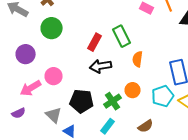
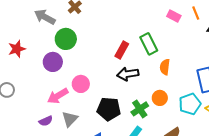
green circle: (52, 28) -> (66, 39), moved
gray triangle: (54, 115) -> (70, 119), moved, turned 30

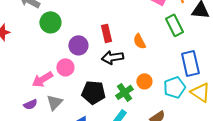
green rectangle: (149, 44) -> (174, 25), moved
red rectangle: (122, 50) -> (106, 33), turned -42
purple circle: (53, 62) -> (78, 45), moved
orange semicircle: (165, 67) -> (139, 41), moved, turned -35

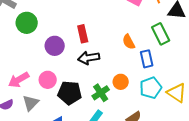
green rectangle: (174, 25) -> (161, 34), moved
orange semicircle: (139, 41) -> (129, 42), moved
blue rectangle: (190, 63) -> (147, 59), moved, size x0.7
pink circle: (65, 67) -> (48, 80), moved

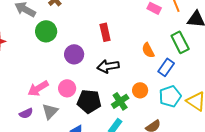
red rectangle: (83, 34) -> (105, 32), moved
blue rectangle: (147, 59) -> (166, 67), turned 48

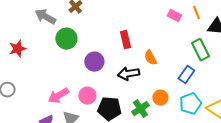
orange semicircle: (148, 50) -> (150, 58), moved

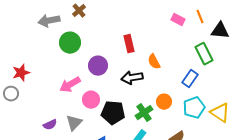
gray arrow: (45, 17) -> (49, 21), turned -40
red star: (17, 49) -> (21, 73), moved
pink arrow: (58, 96) -> (70, 85), moved

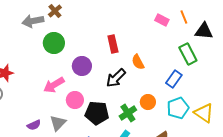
brown cross: (79, 11) -> (55, 11), moved
black arrow: (132, 78) -> (116, 78), turned -35

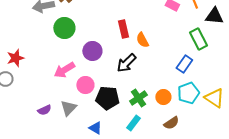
orange semicircle: (138, 62) -> (142, 40), moved
orange circle: (148, 102) -> (163, 97), moved

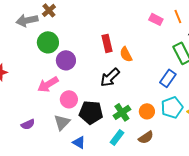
purple circle: (92, 51) -> (66, 60), moved
gray triangle: (68, 108) -> (62, 122), moved
brown semicircle: (171, 123) -> (146, 137), moved

